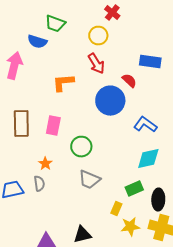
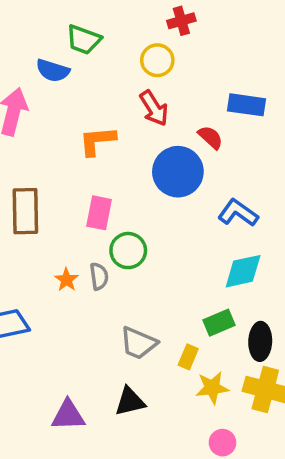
red cross: (112, 13) -> (181, 21), turned 35
pink rectangle: (53, 126) -> (99, 213), moved
gray trapezoid: (89, 180) -> (138, 343), moved
gray semicircle: (39, 184) -> (99, 276), moved

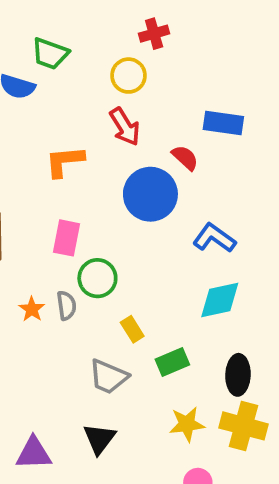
green rectangle: (219, 323) -> (172, 362), moved
yellow rectangle: (188, 357) -> (132, 329), moved, turned -55
black triangle: (130, 401) -> (99, 439), turned -40

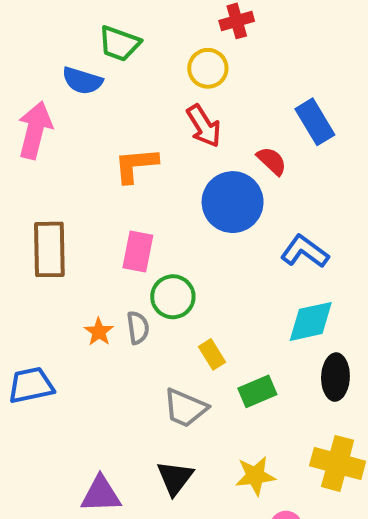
blue rectangle: (223, 123) -> (315, 122), turned 51
black ellipse: (238, 375) -> (335, 377), moved
yellow star: (187, 424) -> (255, 476), moved

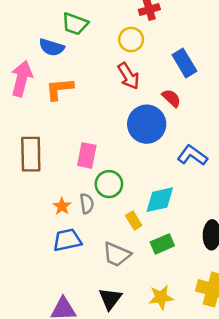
blue rectangle: (315, 122) -> (184, 63), moved
orange L-shape: (136, 165) -> (59, 89), moved
cyan diamond: (311, 321) -> (160, 200), moved
blue trapezoid: (31, 385) -> (67, 240), moved

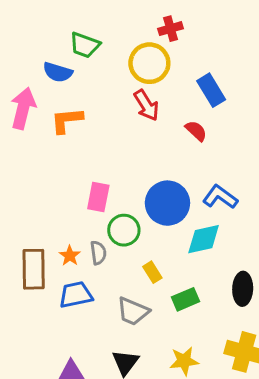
yellow circle: (131, 39) -> (149, 63), size x1.4
blue circle: (147, 124) -> (167, 203), moved
brown rectangle: (31, 154) -> (34, 269), moved
cyan diamond: (160, 200) -> (204, 239), moved

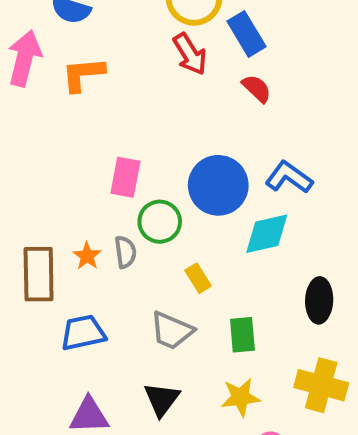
blue rectangle: (211, 90) -> (246, 34), moved
blue trapezoid: (76, 295) -> (83, 333), moved
green rectangle: (186, 299) -> (242, 335), moved, turned -72

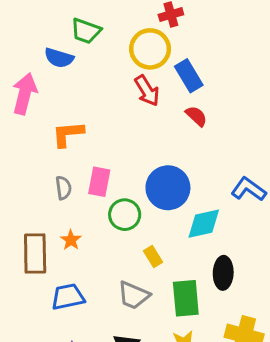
orange L-shape: (83, 74) -> (68, 134), moved
blue L-shape: (289, 177) -> (249, 189), moved
gray semicircle: (125, 252) -> (63, 188), moved
black ellipse: (319, 300) -> (223, 273), moved
green rectangle: (242, 335) -> (186, 298), size x1.4

